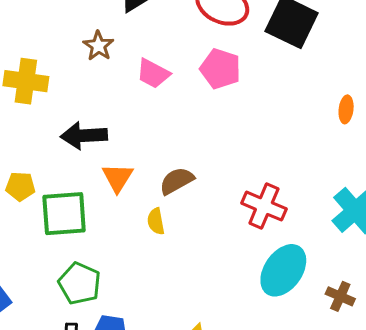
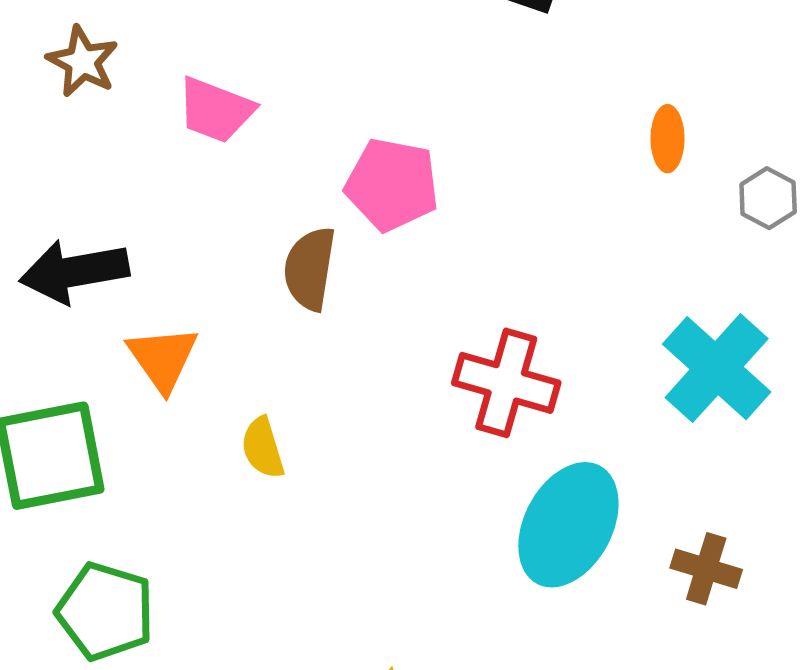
pink pentagon: (220, 69) -> (392, 185), moved
brown semicircle: (177, 181) -> (310, 269), moved, turned -45

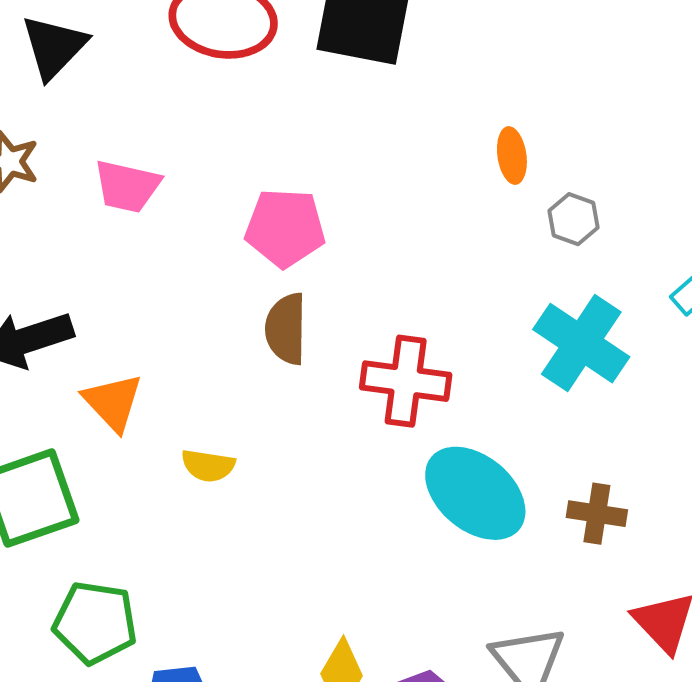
gray hexagon: (768, 198) -> (574, 219), moved
brown semicircle: (310, 269) -> (286, 329), moved
yellow semicircle: (263, 448) -> (208, 466), turned -56
cyan ellipse: (568, 525) -> (475, 493), turned -70

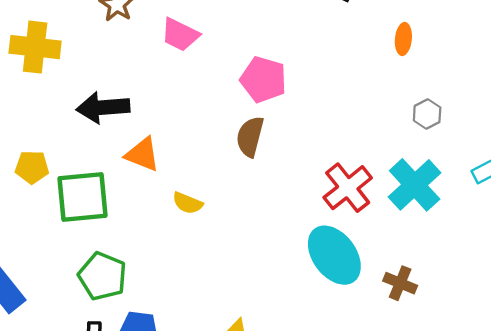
orange ellipse: (512, 156) -> (403, 39), moved
red cross: (406, 381) -> (348, 188), moved, turned 30
orange triangle: (113, 402) -> (142, 154), turned -39

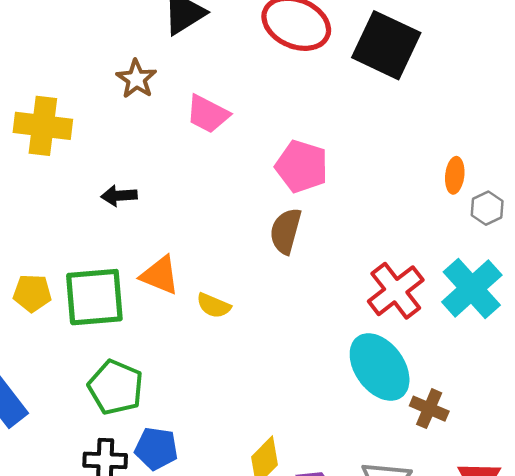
orange ellipse: (403, 39) -> (455, 175), moved
black arrow: (103, 107) -> (119, 196), size x0.6
orange triangle: (142, 154) -> (160, 275), moved
yellow pentagon: (32, 167) -> (32, 293), moved
brown cross: (400, 283) -> (429, 409), moved

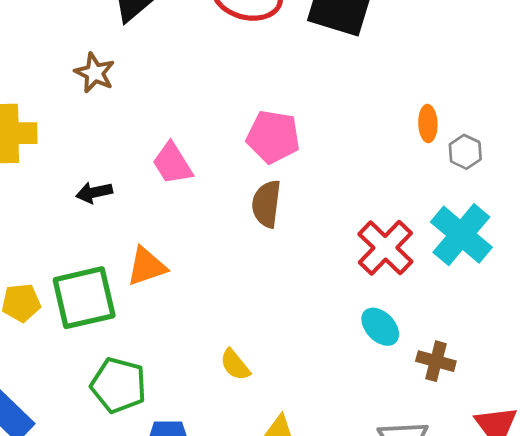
pink trapezoid: (208, 114) -> (172, 163), moved, turned 39
orange triangle: (160, 275) -> (147, 266), turned -33
yellow semicircle: (214, 306) -> (235, 365), moved, turned 36
cyan ellipse: (380, 367) -> (380, 327), size x0.6

